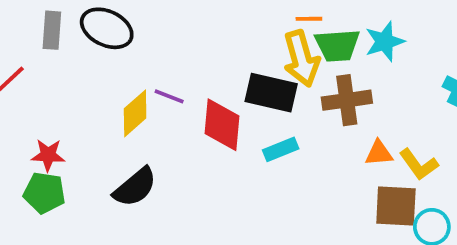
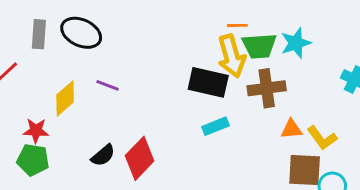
purple line: (169, 96) -> (107, 85), moved
yellow diamond: (135, 113) -> (65, 98), moved
red diamond: (222, 125) -> (140, 158), moved, turned 39
black semicircle: (135, 187) -> (103, 155), size x0.7

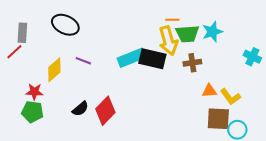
gray rectangle: (39, 34) -> (22, 33), moved
brown cross: (267, 88) -> (192, 63), size x0.7
cyan rectangle: (215, 126) -> (131, 58), moved, size x1.5

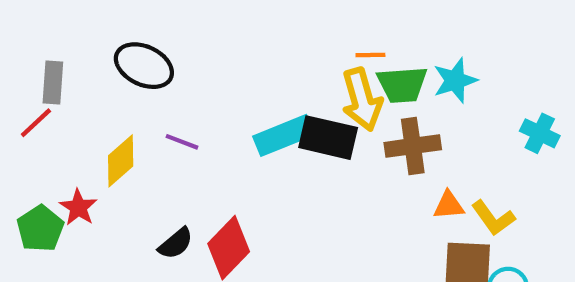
brown cross: (192, 63) -> (413, 146), size x1.4
red star: (34, 92) -> (78, 207), turned 30
green pentagon: (32, 112) -> (40, 229), moved, turned 30

